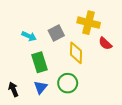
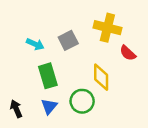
yellow diamond: (76, 53) -> (101, 77), moved

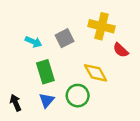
yellow diamond: (101, 77) -> (96, 73), turned -30

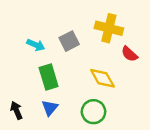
green circle: (78, 96) -> (93, 112), moved

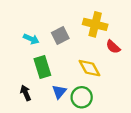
blue triangle: (50, 108) -> (59, 92), moved
black arrow: (16, 110) -> (26, 93), moved

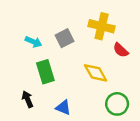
blue triangle: (59, 92) -> (63, 108), moved, turned -48
green circle: (82, 97) -> (117, 104), moved

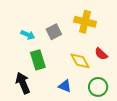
red semicircle: (121, 50) -> (101, 54), moved
black arrow: (27, 99) -> (23, 83), size x1.5
blue triangle: (63, 108) -> (65, 86), moved

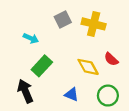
gray square: (54, 32) -> (63, 20), moved
green rectangle: (38, 60) -> (42, 66), turned 60

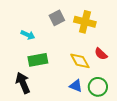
green rectangle: (42, 66) -> (38, 60), turned 36
blue triangle: (72, 94) -> (76, 86), moved

